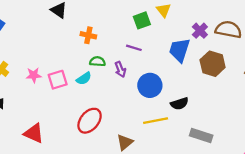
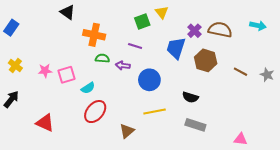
orange cross: (88, 35) -> (94, 35), size x1.5
purple arrow: (120, 69) -> (123, 65), turned 120
cyan semicircle: (84, 79) -> (88, 88), moved
black semicircle: (179, 104) -> (190, 97), moved, turned 35

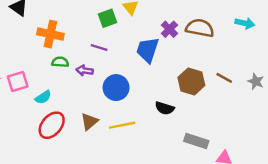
brown hexagon: (206, 60) -> (191, 81), moved
gray rectangle: (195, 125) -> (196, 141), moved
brown triangle: (127, 131) -> (89, 122), moved

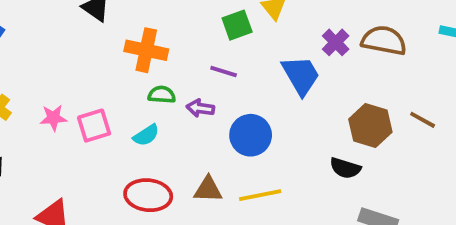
blue trapezoid: (148, 50) -> (301, 75), turned 132
cyan semicircle: (43, 97) -> (146, 135), moved
black semicircle: (165, 108) -> (345, 168), moved
brown triangle: (89, 122) -> (208, 189), turned 42
red ellipse: (52, 125) -> (148, 195), turned 56

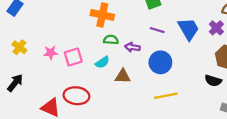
purple cross: (336, 42) -> (216, 28), moved
purple line: (224, 71) -> (157, 30), moved
brown triangle: (208, 189) -> (123, 76), moved
red ellipse: (148, 195) -> (76, 96), moved

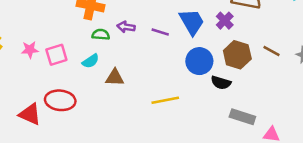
purple line: (157, 30) -> (160, 32), moved
purple arrow: (132, 47) -> (126, 27), moved
blue circle: (160, 62) -> (199, 61), moved

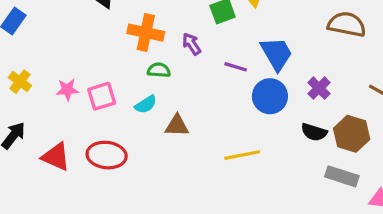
purple cross: (225, 21) -> (319, 88), moved
purple arrow: (126, 27) -> (192, 44), moved, turned 48
brown hexagon: (237, 55) -> (352, 134), moved
blue circle: (199, 61) -> (270, 96), moved
red triangle: (30, 114) -> (56, 157), moved

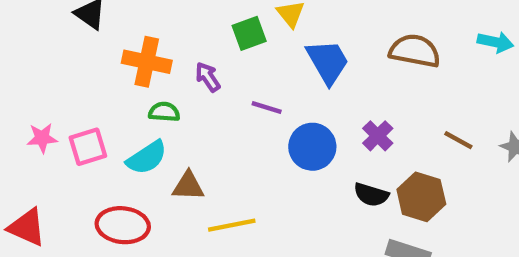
blue trapezoid: (276, 54) -> (328, 62), moved
cyan semicircle: (146, 104) -> (147, 158), size x1.4
red ellipse: (107, 155) -> (123, 225), moved
yellow line: (242, 155) -> (232, 225), moved

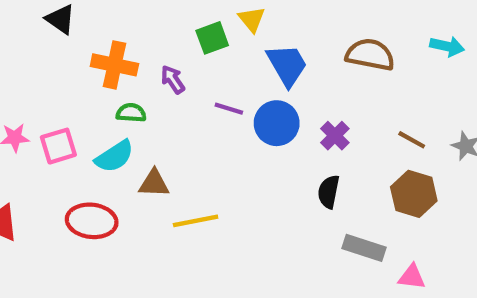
blue circle: (312, 147) -> (277, 123), moved
black semicircle: (371, 195) -> (329, 192), turned 84
brown hexagon: (421, 197) -> (414, 194), moved

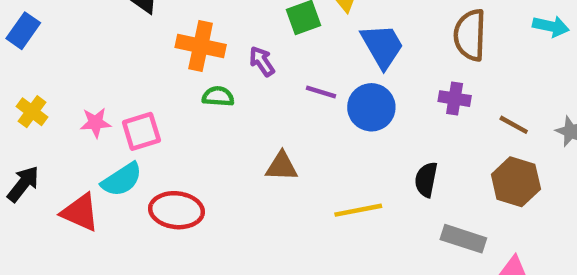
brown semicircle: (370, 55) -> (470, 35), turned -99
purple cross: (335, 136) -> (455, 99), moved, turned -36
cyan semicircle: (114, 156) -> (122, 180), moved
brown triangle: (154, 183) -> (282, 166), moved
yellow line: (196, 221) -> (358, 210), moved

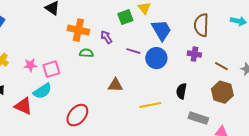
red ellipse: (177, 210) -> (77, 115), moved, turned -55

